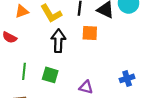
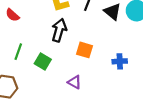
orange square: (90, 33) -> (84, 50), moved
blue cross: (127, 78) -> (120, 61), moved

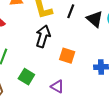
green square: (43, 61) -> (26, 77), moved

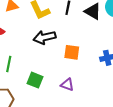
black arrow: (43, 36) -> (45, 37), turned -110

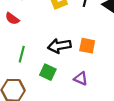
black arrow: (45, 37) -> (59, 46), moved

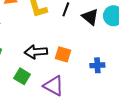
purple triangle: (81, 79) -> (54, 86), size x1.5

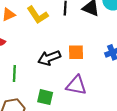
green square: (22, 76) -> (45, 97), moved

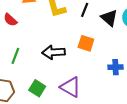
orange square: (76, 52) -> (86, 43), moved

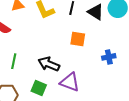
black arrow: (54, 52) -> (49, 64), moved, turned 35

